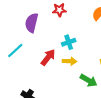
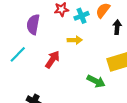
cyan cross: (69, 42) -> (82, 16), moved
yellow arrow: (70, 61) -> (75, 40), moved

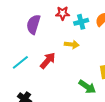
cyan line: (18, 54) -> (20, 62), moved

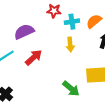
purple semicircle: (33, 24) -> (24, 32), moved, turned 42
yellow arrow: (72, 44) -> (70, 45), moved, turned 72

